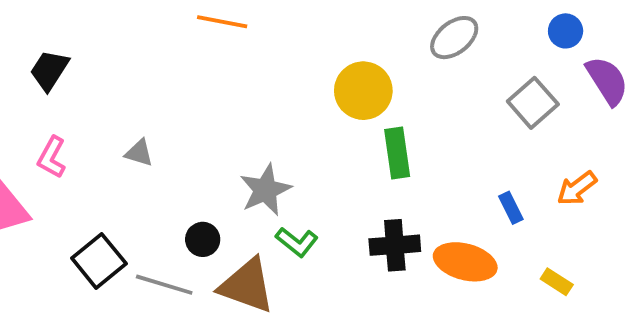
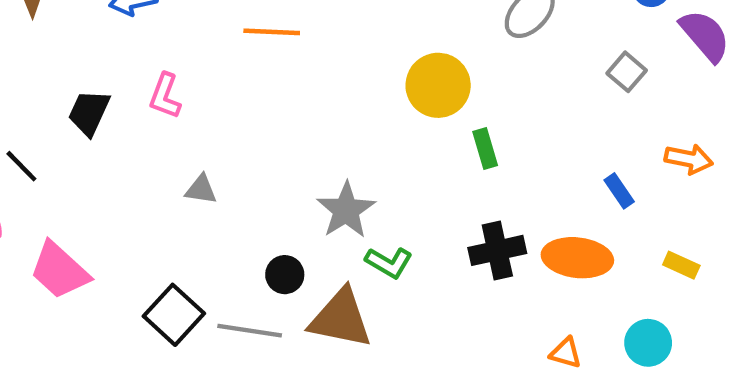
gray square: (533, 103) -> (627, 72), size x0.7
green rectangle: (397, 153) -> (485, 149), size x0.7
pink L-shape: (52, 157) -> (165, 96), moved
orange arrow: (577, 188) -> (689, 159), turned -123

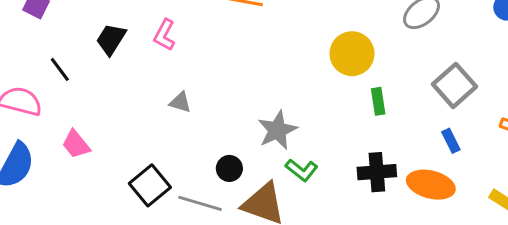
gray square: (627, 72) -> (455, 85), moved, size x1.6
blue rectangle: (619, 191) -> (451, 141), moved
pink trapezoid: (59, 270) -> (76, 144), size x0.7

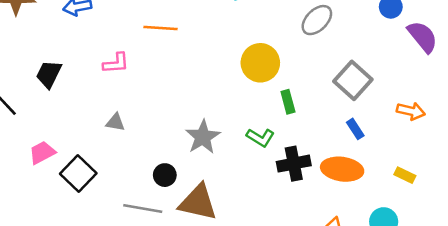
pink L-shape: (165, 35) -> (116, 63), moved, turned -116
pink trapezoid: (76, 144) -> (42, 153), moved, turned 108
green L-shape: (302, 170) -> (260, 138), moved
black square: (150, 185) -> (78, 173), moved

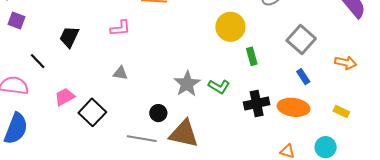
green L-shape: (260, 138) -> (219, 87), moved

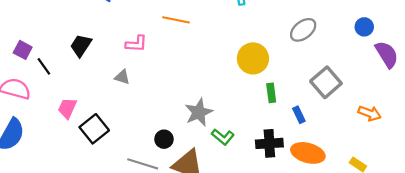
purple square: (17, 21) -> (23, 50), moved
gray triangle: (120, 73) -> (122, 77), moved
blue rectangle: (303, 77) -> (299, 115), moved
green L-shape: (219, 87) -> (223, 137), moved
pink trapezoid: (65, 97) -> (67, 108), turned -45

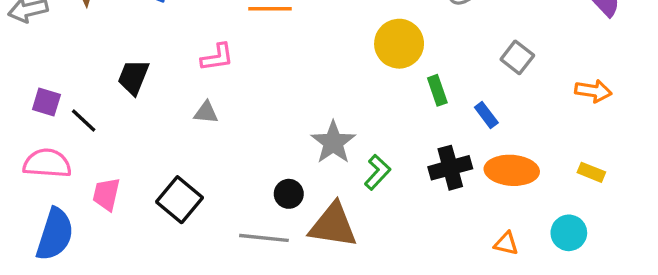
gray square: (326, 82) -> (517, 57), size x0.7
pink trapezoid: (67, 108) -> (106, 194), moved
green L-shape: (223, 137) -> (377, 172), turned -75

